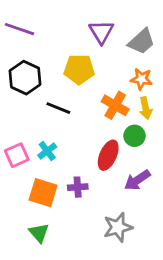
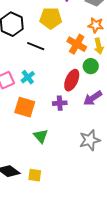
purple cross: (78, 187) -> (60, 103), moved
gray star: (118, 227) -> (90, 140), moved
green triangle: (39, 233) -> (41, 136), moved

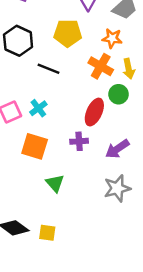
orange star: (96, 25) -> (112, 38), moved
purple arrow: (93, 98) -> (117, 149), moved

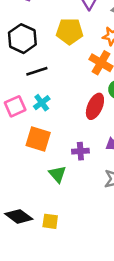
black line: (49, 69) -> (37, 71), moved, turned -40
purple cross: (79, 141) -> (80, 151), moved

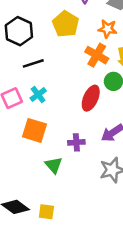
yellow pentagon: (70, 31) -> (66, 24), turned 30

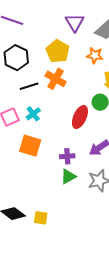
orange cross: (97, 55) -> (56, 79), moved
green triangle: (54, 165) -> (68, 176), moved, turned 42

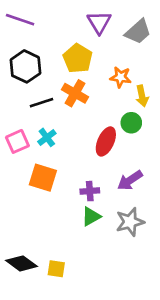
orange star: (95, 55) -> (121, 77), moved

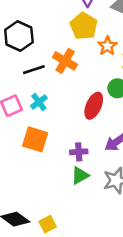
yellow pentagon: (78, 58) -> (84, 26), moved
orange star: (121, 77) -> (107, 46), turned 30
yellow square: (56, 269) -> (48, 224), turned -35

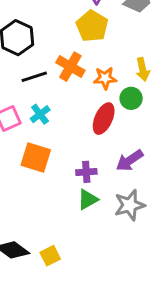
orange star: (107, 46) -> (105, 78), moved, turned 30

